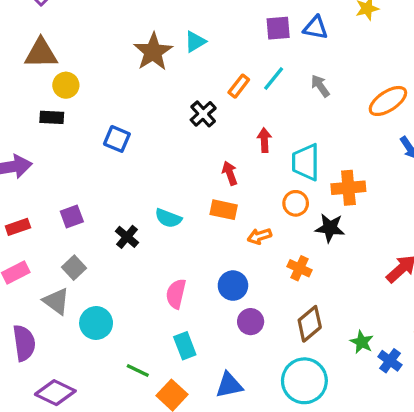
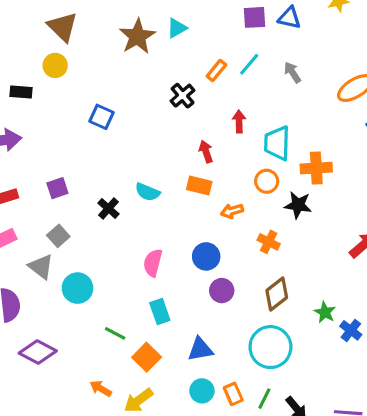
brown triangle: (41, 53) -> (63, 27), moved, turned 44
black rectangle: (52, 117) -> (21, 92), moved

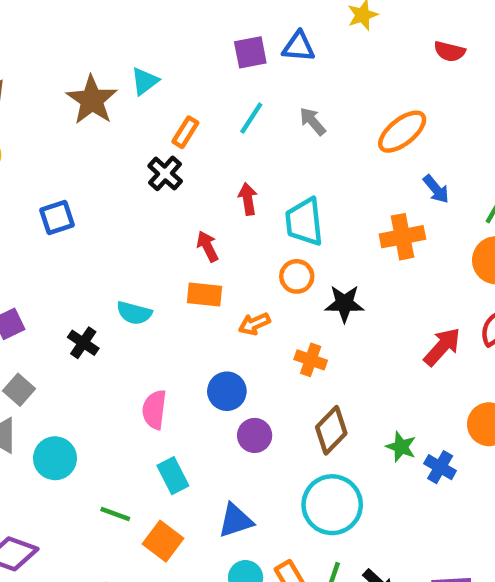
orange rectangle: (216, 70) -> (185, 132), moved
blue square: (101, 117) -> (57, 218), turned -35
orange cross: (316, 168) -> (402, 237), moved

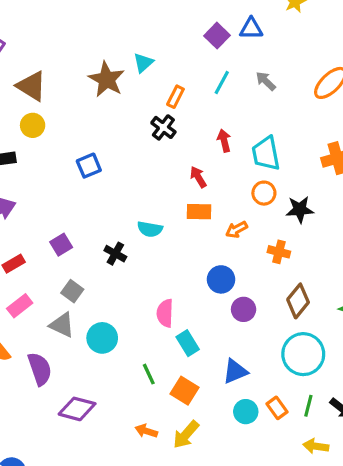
purple square: (250, 52) -> (217, 36), turned -30
pink semicircle: (154, 410) -> (165, 313), moved
green line: (115, 514) -> (149, 374), turned 50

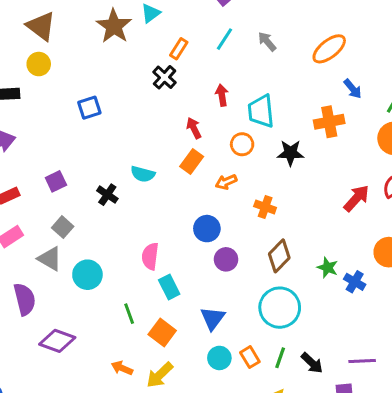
orange circle: (264, 193) -> (242, 144), moved
black star: (300, 209) -> (291, 153), moved
orange rectangle: (199, 212) -> (192, 161), turned -60
blue triangle: (235, 371) -> (213, 318), turned -36

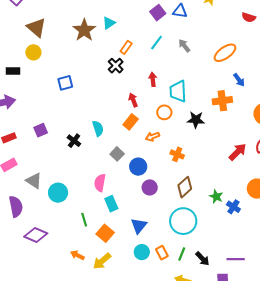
cyan semicircle: (143, 174) -> (98, 128), turned -126
gray square: (63, 227) -> (117, 154), moved

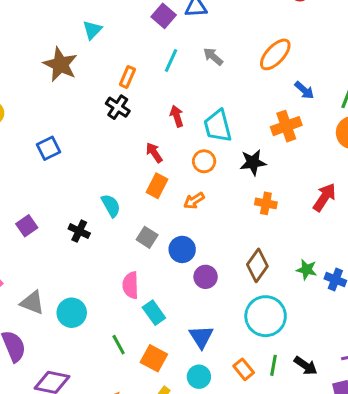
cyan triangle: (109, 23) -> (92, 30), moved
orange cross: (177, 154) -> (266, 203), moved
cyan circle: (142, 252) -> (199, 377), moved

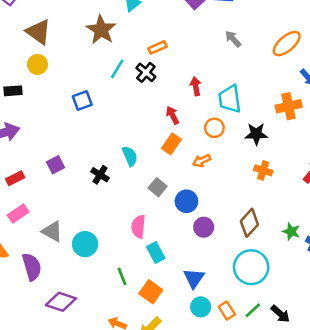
cyan line: (171, 61) -> (117, 69), moved
orange rectangle: (127, 77) -> (157, 47), turned 36
green line: (274, 365) -> (253, 310), turned 30
cyan circle: (199, 377) -> (201, 307), moved

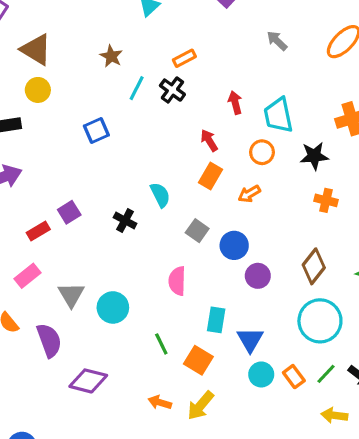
brown star: (101, 30) -> (111, 56), moved, size x0.6
red rectangle: (15, 178) -> (38, 231), moved
gray triangle: (52, 231) -> (71, 295), turned 35
cyan rectangle: (156, 252) -> (216, 320), moved, turned 42

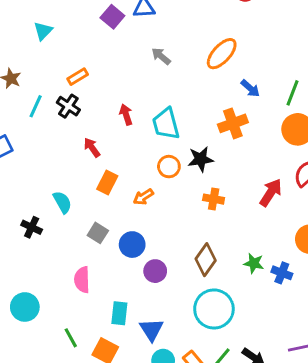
red arrow: (209, 140) -> (92, 147), moved
orange circle: (262, 152) -> (169, 167), moved

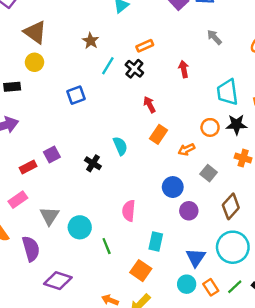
red arrow: (126, 114) -> (184, 69), moved
cyan trapezoid: (166, 124) -> (227, 92), moved
gray square: (98, 233) -> (209, 173), moved
blue triangle: (151, 330) -> (196, 258), moved
green line: (71, 338) -> (107, 246), moved

